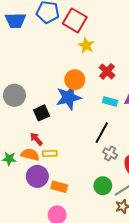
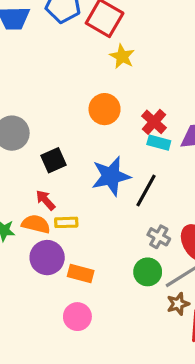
red cross: (107, 71) -> (154, 122), moved
blue star: (69, 97) -> (111, 176), moved
gray cross: (110, 154) -> (159, 237), moved

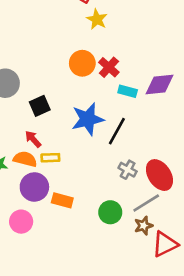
red cross: (154, 122) -> (109, 67), moved
green circle: (148, 272) -> (110, 212), moved
pink circle: (77, 317) -> (21, 222), moved

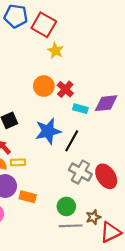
gray cross: (128, 170) -> (80, 172), size x1.5
gray line: (146, 203) -> (71, 226), moved, turned 30

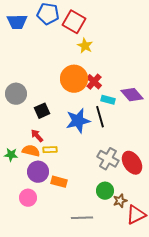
orange circle: (44, 86) -> (74, 79), size x1.4
purple diamond: (106, 103) -> (132, 95), turned 55
black line: (72, 141) -> (100, 117), moved, turned -45
green circle: (66, 206) -> (105, 191), moved
gray line: (71, 226) -> (82, 218), moved

